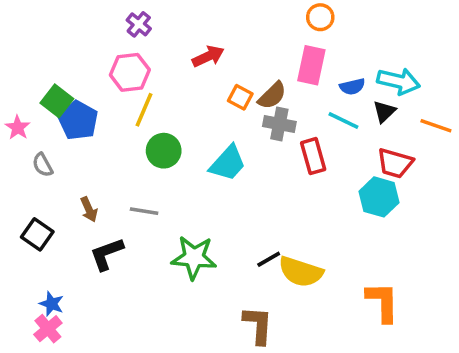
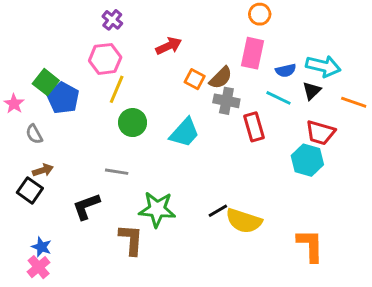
brown arrow: (89, 209) -> (43, 170), moved, turned -84
brown L-shape: (258, 325) -> (131, 240), moved

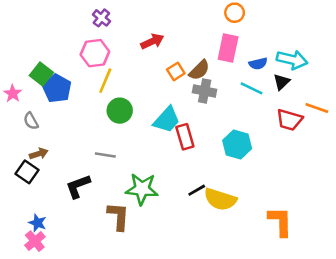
orange square: (195, 79) -> (176, 71), turned 30
orange line: (354, 102) -> (317, 108), moved
red rectangle: (254, 127) -> (185, 137), moved
cyan hexagon: (307, 160) -> (237, 145), moved

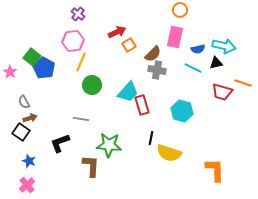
orange square: (176, 71) -> (129, 45), moved
black triangle: (282, 82) -> (216, 63), turned 32
gray semicircle: (31, 121) -> (24, 102), moved
black line: (197, 190) -> (151, 138), moved, turned -48
blue star: (37, 223) -> (29, 161), moved

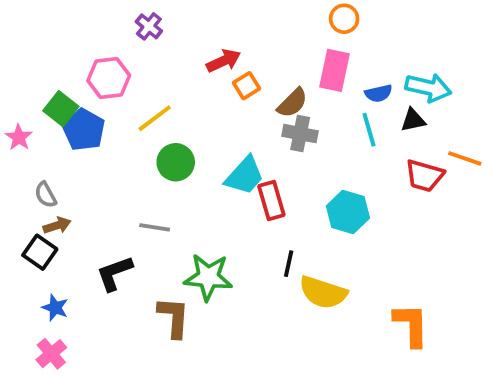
pink hexagon: (73, 41) -> (109, 78), moved
yellow line: (81, 62) -> (155, 118), turned 30
cyan line: (193, 68) -> (369, 130), turned 48

